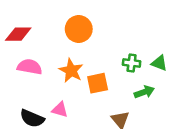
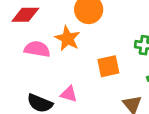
orange star: (71, 71) -> (68, 39), moved

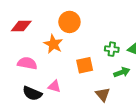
pink semicircle: (37, 49) -> (27, 63), moved

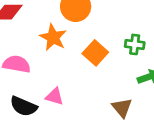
orange square: (85, 65) -> (95, 53), moved, turned -36

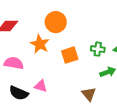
orange square: (95, 53) -> (70, 55), turned 30

